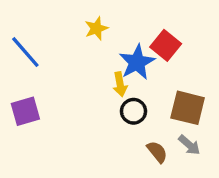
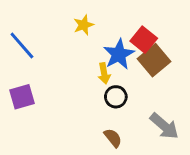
brown square: (188, 108) -> (154, 60), moved, turned 36
gray arrow: (189, 145) -> (164, 126), size x1.5
brown semicircle: (157, 152) -> (113, 138), moved

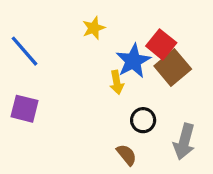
purple square: (22, 97) -> (25, 109), turned 30
black circle: (116, 97) -> (143, 120), moved
gray arrow: (164, 126) -> (184, 142), turned 64

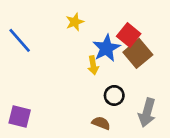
purple square: (25, 109) -> (20, 117), moved
brown semicircle: (127, 155) -> (101, 123), turned -30

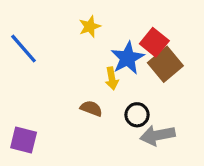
gray arrow: (147, 113) -> (157, 135), moved, turned 64
brown semicircle: (101, 123) -> (91, 108), moved

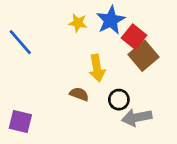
yellow star: (90, 27) -> (78, 23), turned 30
blue star: (128, 58) -> (111, 20), moved
yellow arrow: (112, 79) -> (97, 68), size x1.4

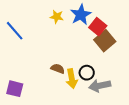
yellow arrow: (97, 68) -> (72, 79), moved

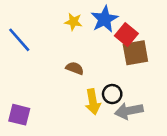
brown square: (105, 41) -> (135, 53), turned 30
brown semicircle: (58, 69) -> (75, 68), moved

